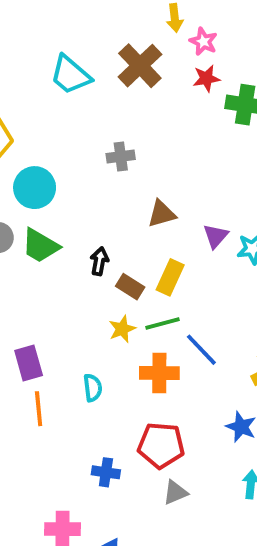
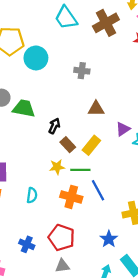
cyan circle: (35, 188) -> (36, 58), moved
green trapezoid: (40, 246) -> (24, 108), turned 145

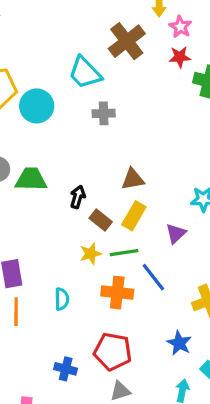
cyan trapezoid: (66, 18) -> (85, 73), moved
brown triangle: (96, 109) -> (133, 179), moved
purple triangle: (123, 129) -> (176, 234), moved

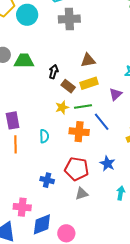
gray cross: (104, 113) -> (69, 19), size x1.5
yellow rectangle: (134, 216) -> (89, 83), turned 42
blue star: (179, 343) -> (107, 164), moved

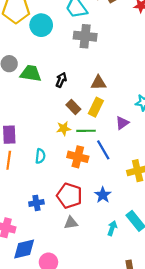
black arrow: (54, 72) -> (61, 80), moved
yellow rectangle: (89, 83) -> (96, 107), turned -54
blue cross: (47, 180) -> (36, 203), turned -32

